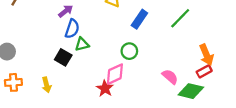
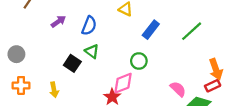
purple arrow: (66, 11) -> (58, 21), moved
blue semicircle: (72, 29) -> (89, 26), moved
green triangle: (82, 44) -> (92, 51), turned 48

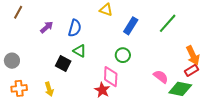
pink diamond: (123, 83) -> (111, 77), turned -60

